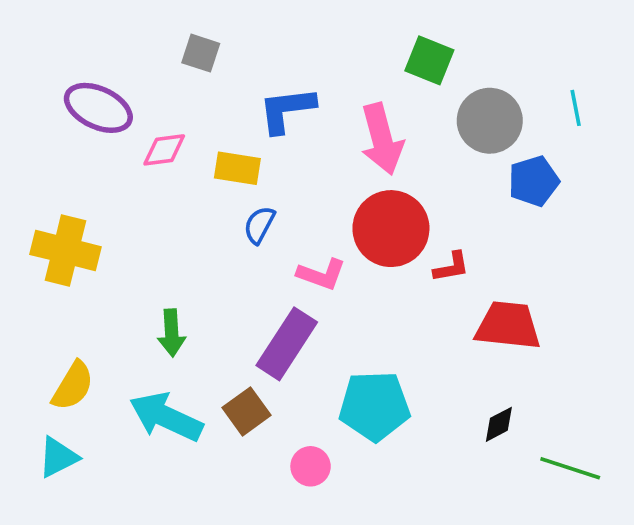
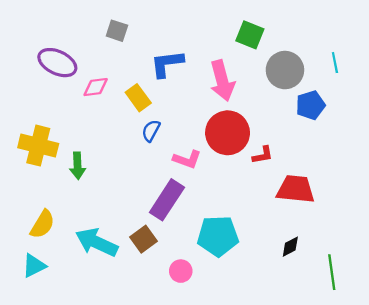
yellow rectangle: (237, 168) -> (138, 98), turned 45
green arrow: (172, 333) -> (78, 166), moved
green line: (570, 468) -> (332, 272), turned 64

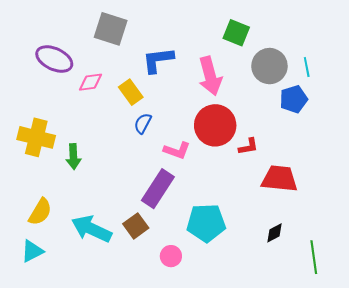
gray square: (117, 31) -> (111, 29), size x1.6
cyan line: (335, 63) -> (307, 67), moved

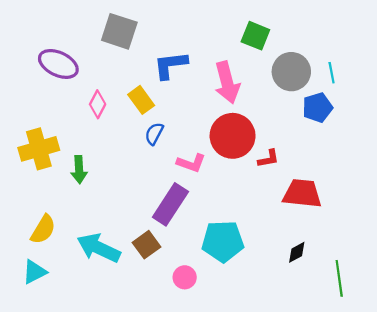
pink diamond: (90, 82) -> (98, 104), moved, turned -55
yellow cross: (36, 137) -> (39, 149), turned -30

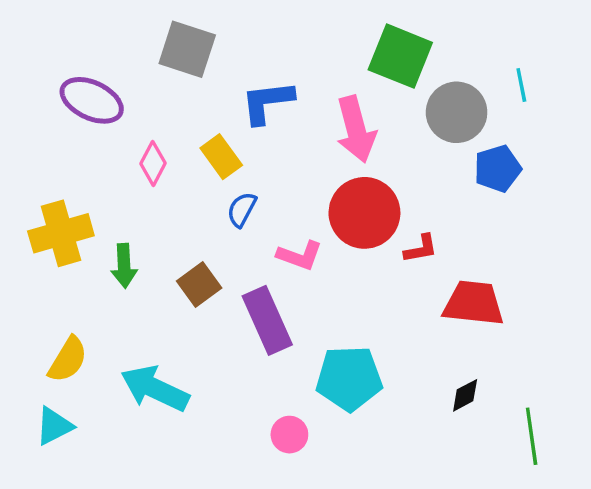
green square: (255, 36) -> (400, 56), size x1.4
cyan line: (332, 73) -> (521, 85), moved
purple rectangle: (170, 204) -> (267, 320), turned -57
brown square: (147, 245) -> (199, 284), moved

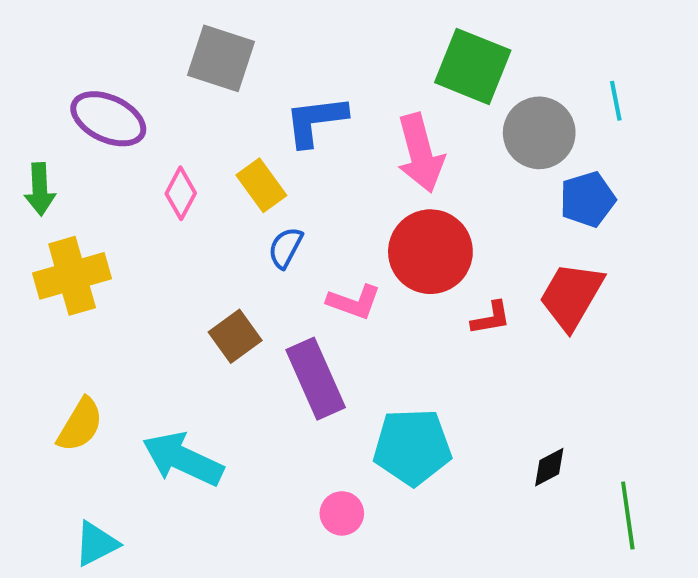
red L-shape: (421, 249) -> (491, 318), moved
green arrow: (124, 266) -> (40, 189), moved
red trapezoid: (474, 303) -> (571, 296), moved, turned -66
cyan triangle: (54, 426) -> (96, 544), moved

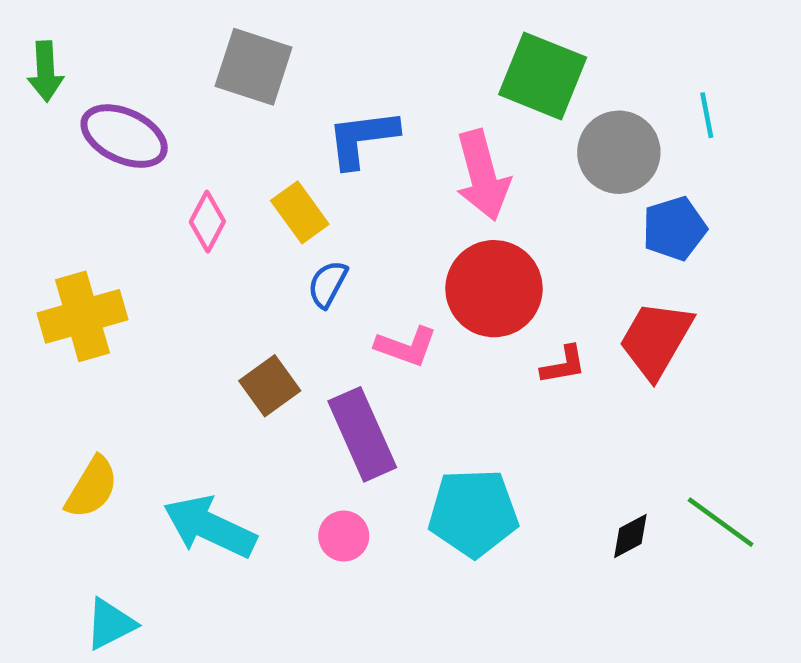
green arrow: (40, 189) -> (46, 71), moved
pink circle: (342, 513) -> (344, 536), moved
green line: (628, 515) -> (721, 522), moved, turned -46

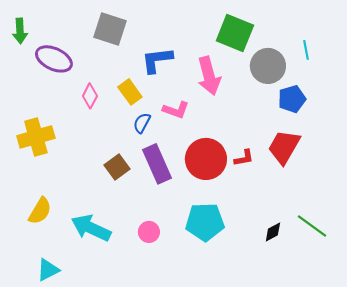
red circle: (494, 289) -> (206, 159), moved
pink L-shape: (406, 346) -> (176, 110), moved
purple rectangle: (362, 434) -> (157, 164), moved

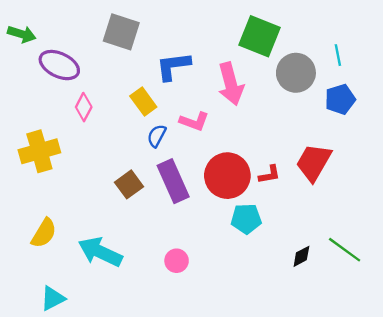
green arrow: (20, 31) -> (22, 34), turned -70
pink diamond: (90, 96) -> (84, 107), moved
blue pentagon: (292, 99) -> (340, 99), moved
cyan pentagon: (205, 222) -> (246, 219), moved, size x0.7
pink circle: (149, 232) -> (177, 261), moved

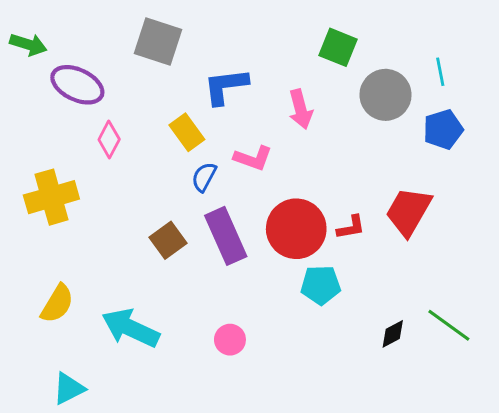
green square: (259, 36) -> (338, 47), size x0.7
pink arrow: (231, 84) -> (301, 109), size x0.7

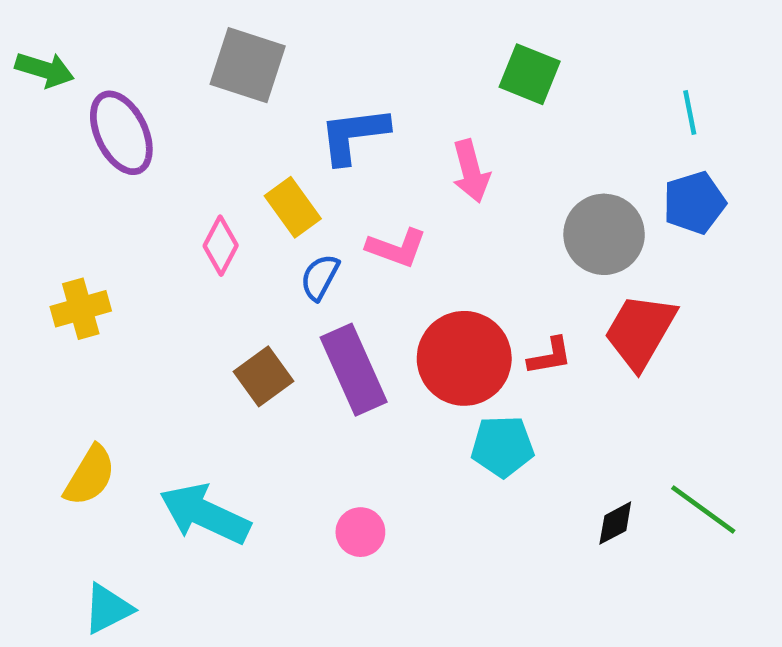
purple ellipse: (77, 85) -> (121, 133), turned 39
gray circle: (385, 95) -> (604, 234), moved
pink diamond: (109, 139) -> (221, 246), moved
yellow cross: (51, 197) -> (81, 309), size x0.7

